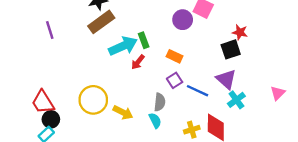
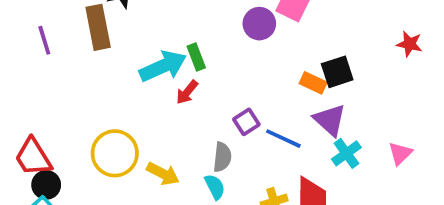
brown rectangle: (101, 22) -> (98, 27), moved, turned -65
red star: (240, 32) -> (409, 44), moved
orange rectangle: (175, 56) -> (313, 83), moved
pink triangle: (278, 93) -> (400, 153), moved

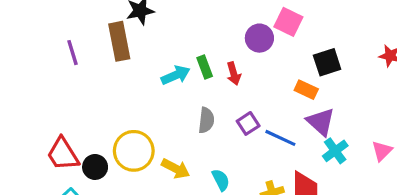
cyan arrow: (163, 66) -> (176, 75), size x0.7
black square: (337, 72) -> (327, 62), moved
red arrow: (187, 92) -> (234, 74), moved, turned -55
gray semicircle: (222, 157) -> (206, 120), moved
black circle: (46, 185) -> (95, 167), moved

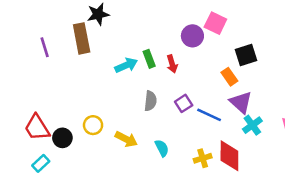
orange rectangle: (306, 90) -> (229, 77), turned 30
yellow circle: (134, 151) -> (93, 125), size x0.6

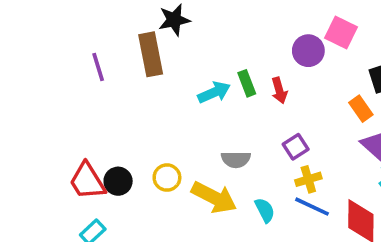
gray semicircle: (150, 101) -> (236, 159), moved, turned 84
blue line: (209, 115) -> (312, 207), moved
black circle: (62, 138) -> (118, 181), moved
yellow arrow: (126, 139) -> (214, 197), size x1.4
yellow cross: (203, 158) -> (308, 179), moved

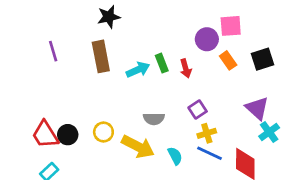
pink square: (341, 33) -> (231, 26), turned -30
brown rectangle: (151, 54) -> (101, 56), moved
orange rectangle: (361, 109) -> (228, 60), moved

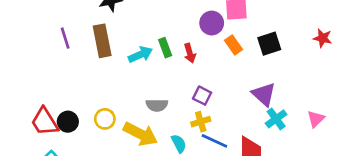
purple line: (53, 51) -> (65, 38), moved
purple square: (198, 109) -> (202, 96), turned -30
yellow cross: (207, 133) -> (201, 122), moved

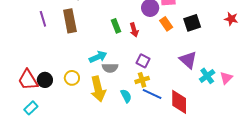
cyan arrow: (140, 55) -> (98, 57), moved
cyan cross: (276, 119) -> (207, 76), moved
yellow arrow: (140, 134) -> (98, 89), turned 50

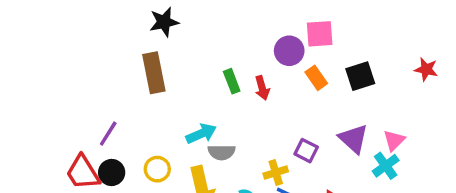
purple line: (43, 19) -> (108, 134), moved, turned 49
purple square: (143, 61) -> (306, 151), moved
pink triangle: (226, 78) -> (394, 140), moved

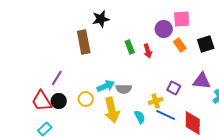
black star: (164, 22) -> (101, 19), moved
cyan arrow: (201, 134) -> (106, 86), moved
purple triangle: (353, 139) -> (202, 81), turned -36

